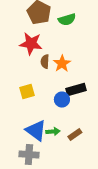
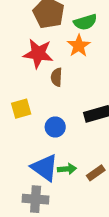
orange star: (62, 64) -> (79, 46), moved
yellow square: (27, 92) -> (21, 109), moved
blue circle: (62, 100) -> (55, 127), moved

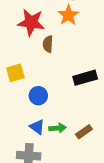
blue circle: (55, 127) -> (38, 96), moved
blue triangle: (45, 168) -> (37, 127), size x0.6

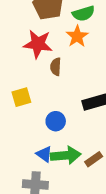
blue circle: (38, 96) -> (56, 121), moved
green arrow: (58, 128) -> (66, 155), size x1.6

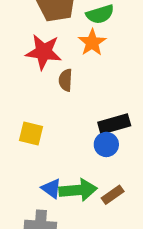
yellow square: (21, 97) -> (31, 133), moved, turned 30
blue circle: (56, 121) -> (106, 144), moved

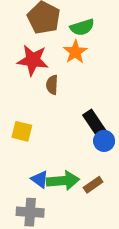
black rectangle: (114, 124) -> (94, 123), turned 72
blue circle: (106, 144) -> (104, 141), moved

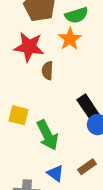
blue triangle: (40, 179) -> (55, 173), moved
green arrow: (63, 181) -> (47, 135), moved, turned 68

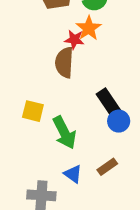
red star: (29, 47) -> (74, 40), moved, size x0.6
brown semicircle: (47, 71) -> (64, 62), size x1.5

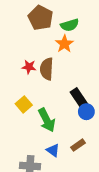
red star: (74, 40) -> (29, 67), moved
yellow square: (33, 111) -> (24, 104), turned 35

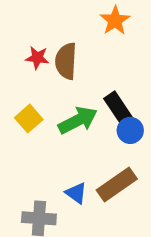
orange star: (64, 44) -> (115, 21), moved
green arrow: (47, 120) -> (78, 120), moved, turned -90
brown rectangle: (78, 145) -> (117, 184), size x1.6

